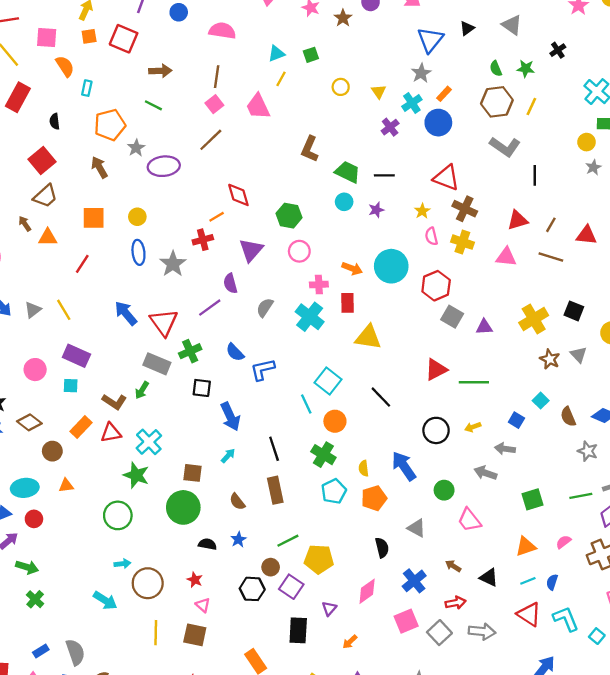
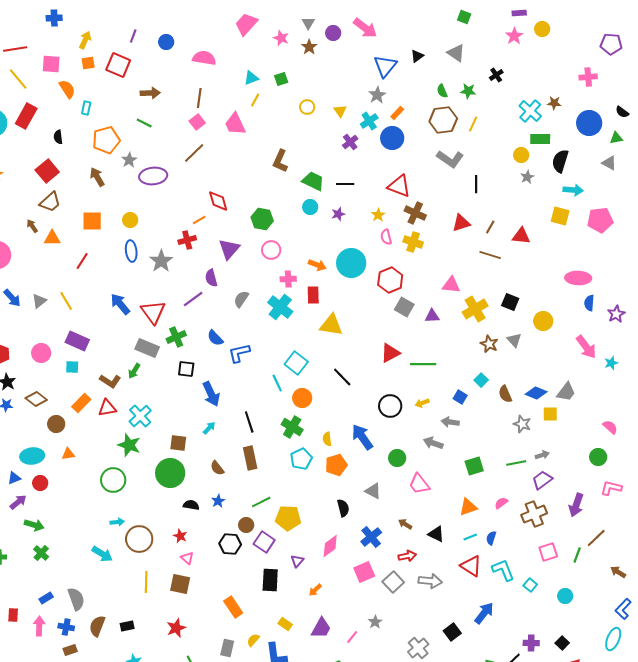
pink triangle: (506, 257) -> (451, 285), moved

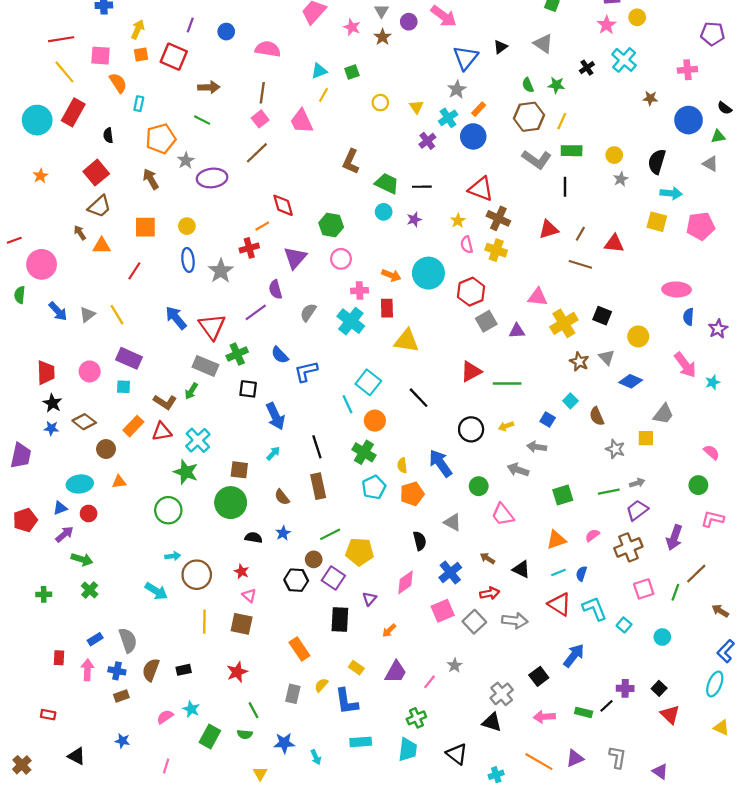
cyan cross: (530, 111) -> (624, 60), moved
green rectangle: (540, 139) -> (572, 151), moved
gray square: (404, 307) -> (486, 321), turned 30
blue diamond: (536, 393) -> (631, 381), moved

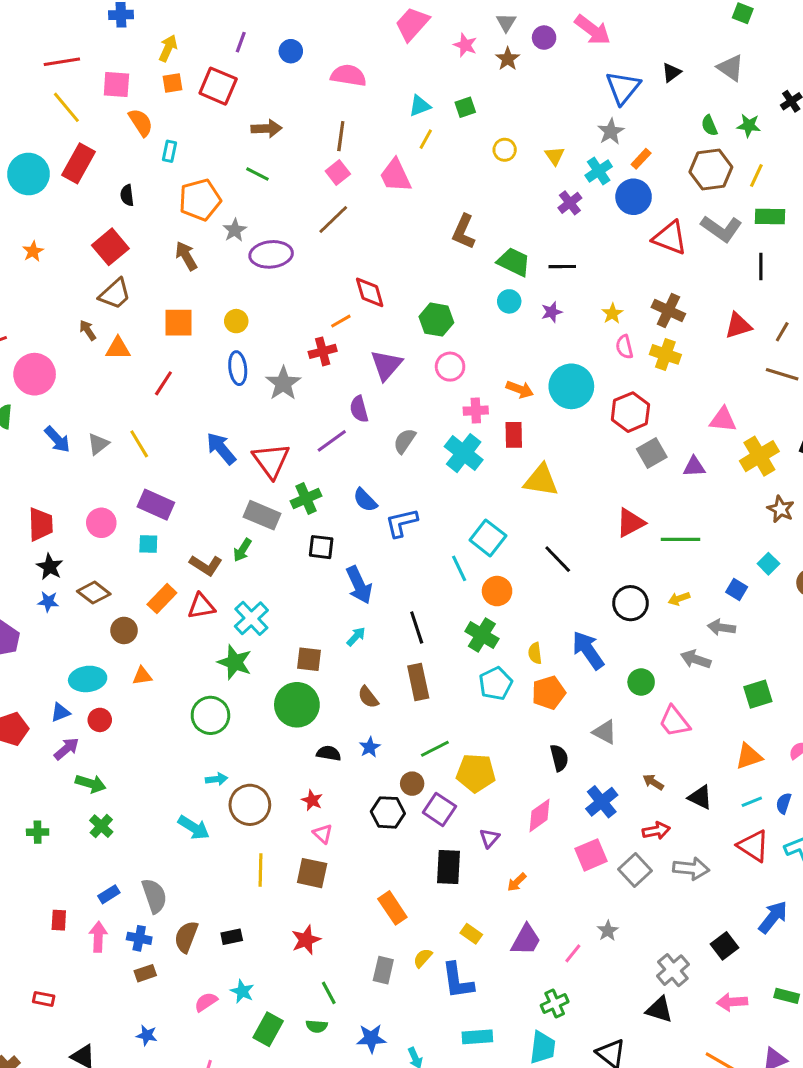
red triangle: (481, 189) -> (670, 238), moved

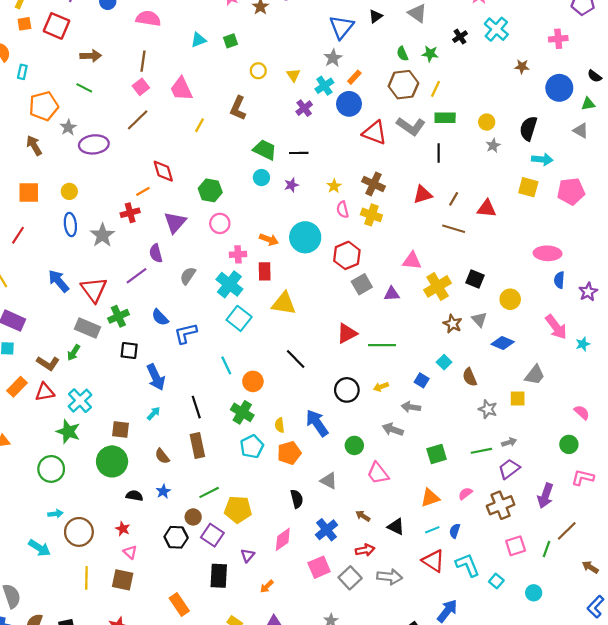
yellow line: (426, 139) -> (200, 125), moved
brown L-shape: (464, 232) -> (238, 108), moved
cyan square: (488, 538) -> (239, 318), moved

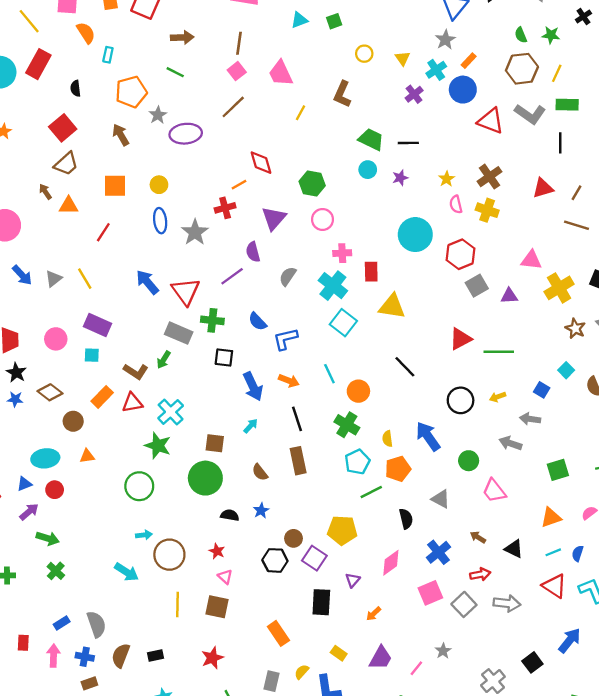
brown cross: (374, 184) -> (489, 177), turned 30
orange arrow: (269, 239) -> (289, 381), moved
green cross: (118, 316) -> (212, 320), turned 30
green line: (209, 492) -> (371, 492), moved

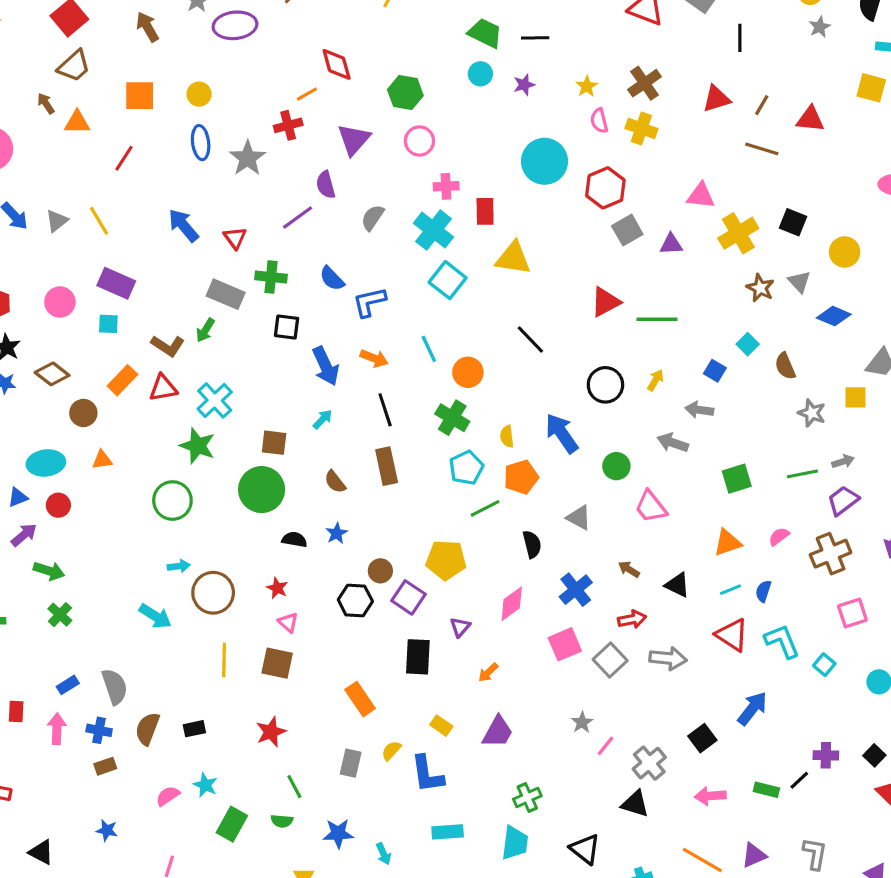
red triangle: (186, 291) -> (235, 238), size x0.6
yellow arrow: (498, 397) -> (655, 380), turned 140
pink line: (416, 668) -> (605, 746), moved

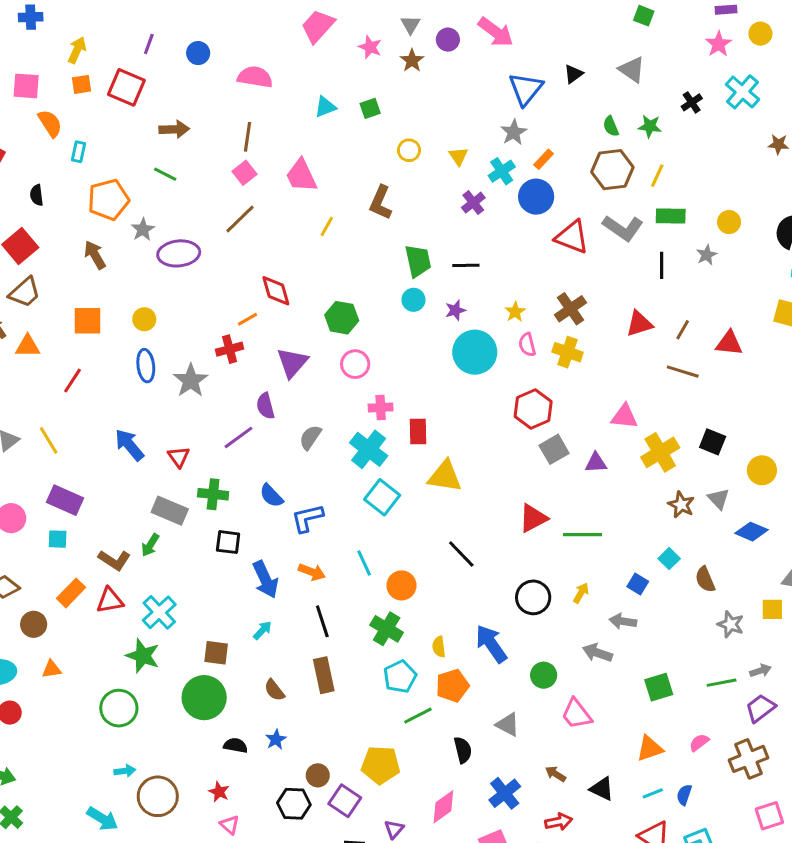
gray star: (820, 27) -> (707, 255), moved
green trapezoid: (485, 33) -> (418, 261), turned 52
cyan circle: (544, 161) -> (475, 352), moved

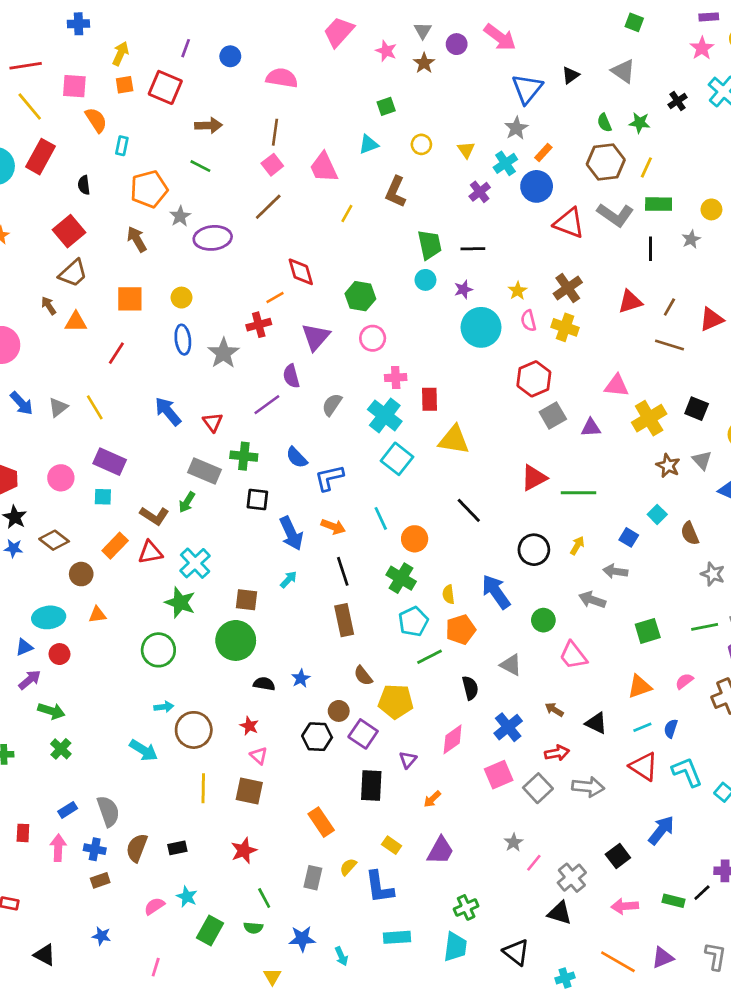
cyan triangle: (325, 107) -> (369, 144), moved
red triangle: (729, 343) -> (711, 319), turned -30
brown semicircle: (274, 690) -> (363, 676), moved

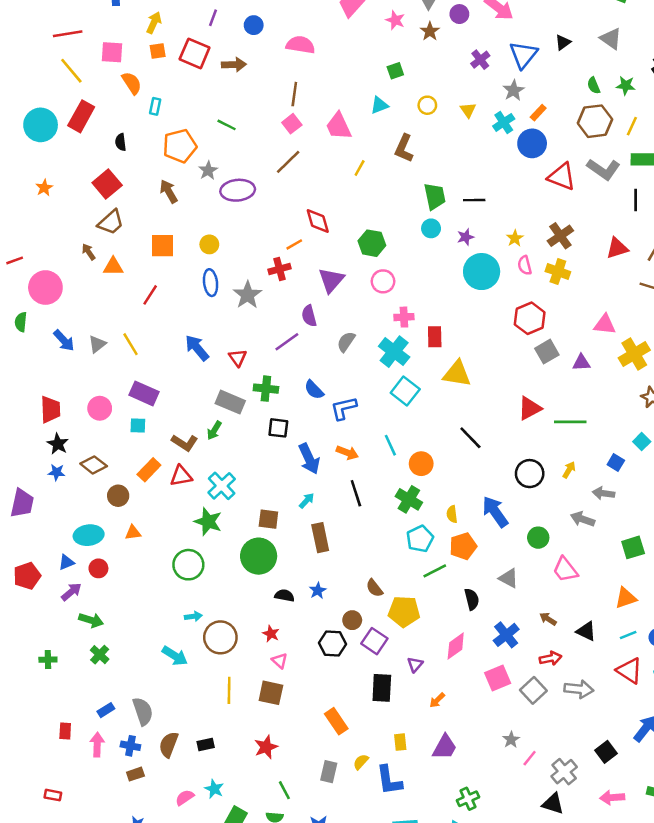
brown arrow: (209, 125) -> (234, 65), moved
purple cross: (480, 192) -> (480, 60), moved
brown rectangle: (344, 620) -> (320, 538), moved
yellow rectangle: (392, 845) -> (400, 742), turned 49

